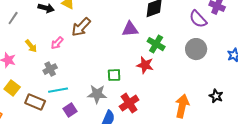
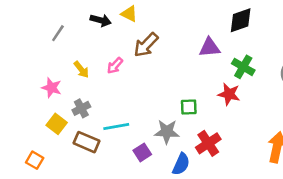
gray cross: (50, 69) -> (81, 108), moved
purple square: (70, 110) -> (142, 152), moved

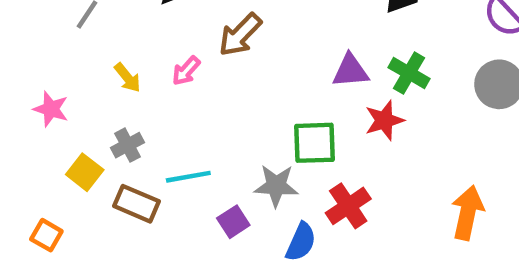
purple triangle: (210, 47) -> (350, 71), moved
pink star: (51, 88) -> (51, 109), moved
red star: (229, 94) -> (384, 120), turned -30
green square: (189, 107) -> (314, 143), size x1.5

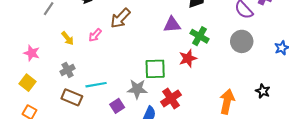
purple triangle: (350, 71) -> (172, 25), moved
yellow square: (85, 172) -> (27, 83), moved

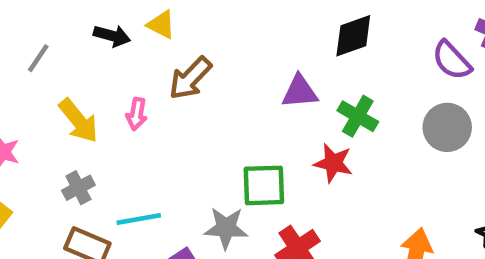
pink arrow: (95, 35) -> (137, 114), turned -32
yellow arrow: (68, 38) -> (78, 121), size x1.5
red star: (188, 58) -> (333, 163), turned 30

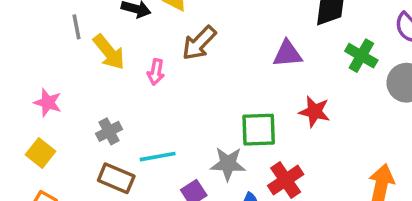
gray line: (38, 58) -> (77, 27), turned -45
green cross: (358, 116) -> (361, 56), moved
yellow arrow: (78, 121) -> (109, 52), moved

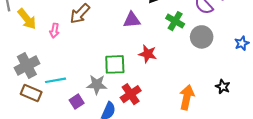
gray cross: (109, 131) -> (27, 66), size x1.6

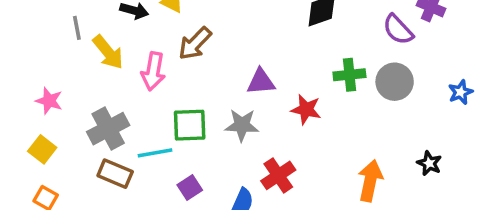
purple triangle: (132, 20) -> (261, 82), moved
green cross: (175, 21) -> (349, 75), moved, turned -36
pink arrow: (54, 31) -> (153, 71), size x1.5
green square: (115, 64) -> (190, 125), moved
gray star: (97, 85) -> (242, 125), moved

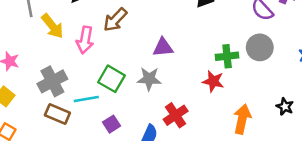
green cross: (349, 75) -> (227, 56), moved
red star: (306, 109) -> (213, 81), moved
green square: (190, 125) -> (111, 79), turned 32

